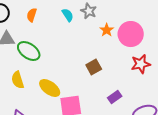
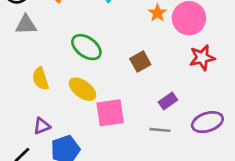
green ellipse: (29, 51) -> (86, 47), moved

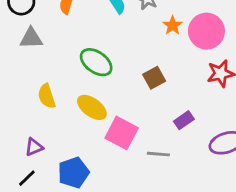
pink square: (110, 113) -> (122, 133), turned 36
purple triangle: (42, 126) -> (34, 147), moved
gray line: (160, 130) -> (158, 154), moved

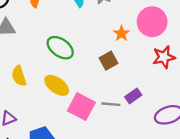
orange star: (173, 25) -> (121, 34), moved
gray line: (158, 154) -> (111, 104), moved

